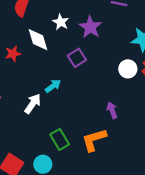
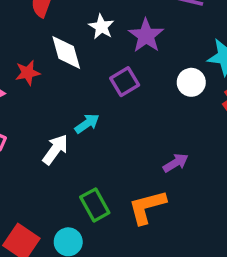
white circle: (128, 69) -> (191, 82), moved
purple arrow: (112, 110) -> (176, 163), turned 77

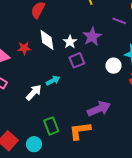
white star: (101, 27) -> (70, 42), moved
purple arrow: (176, 163) -> (99, 109), size x1.6

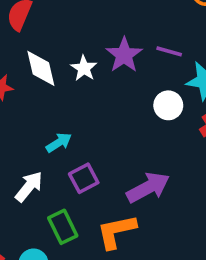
purple line: (119, 21) -> (169, 51), moved
purple square: (77, 60) -> (84, 178), moved
white arrow: (34, 92) -> (29, 187), moved

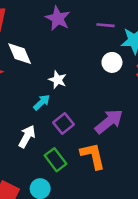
purple star: (124, 55) -> (58, 18), moved
white star: (84, 68) -> (58, 80), moved
orange L-shape: (116, 231) -> (93, 156), turned 100

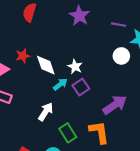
white diamond: (20, 54) -> (46, 65), moved
purple square: (63, 124) -> (81, 87), moved

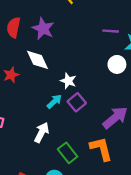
purple star: (79, 16) -> (43, 29), moved
white diamond: (46, 65) -> (37, 60), moved

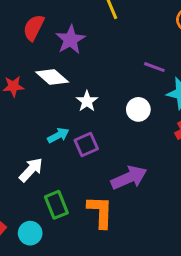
white diamond: (37, 60) -> (52, 77), turned -40
white circle: (117, 64) -> (138, 109), moved
white star: (68, 81) -> (87, 101), moved

